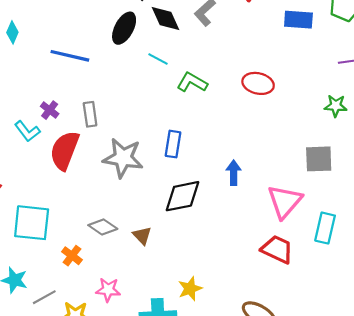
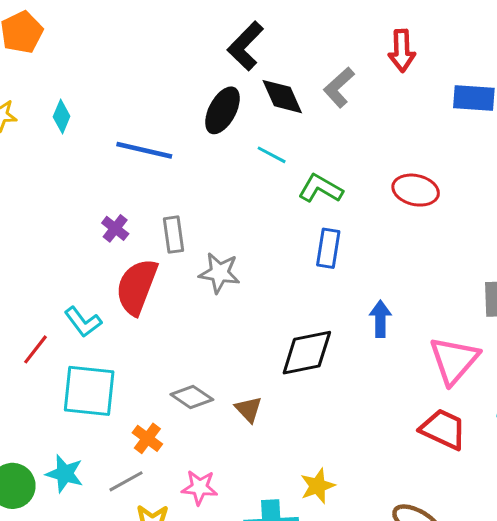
cyan L-shape: (27, 131) -> (83, 322), moved
blue rectangle: (173, 144) -> (328, 248), moved
gray star: (123, 158) -> (219, 273), moved, size x0.7
gray line: (44, 297) -> (126, 481), moved

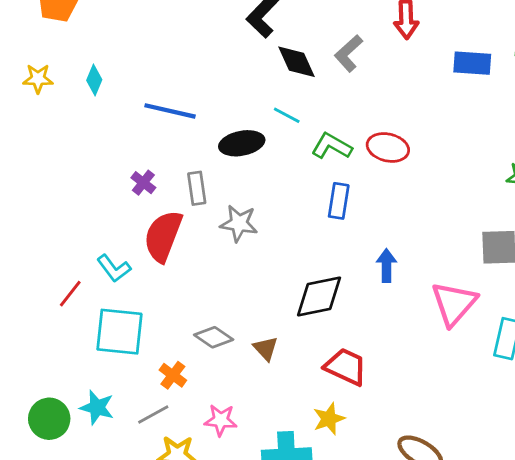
black ellipse: (222, 110) -> (242, 143), moved, turned 51
red ellipse: (416, 190) -> (388, 147), moved
red trapezoid: (443, 429) -> (346, 367), moved

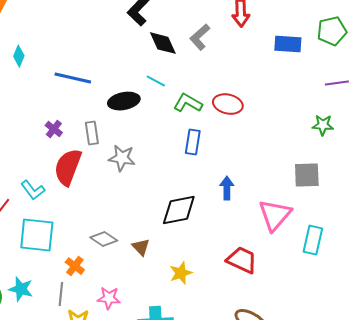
red trapezoid: (346, 367) -> (242, 260), moved
gray line: (153, 415) -> (61, 294), turned -55
yellow star: (329, 419) -> (181, 273), moved

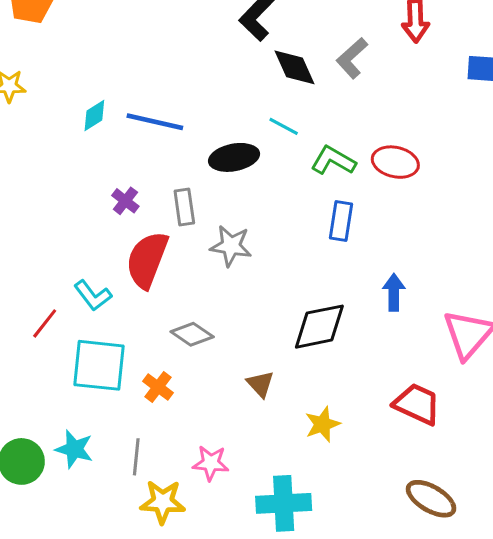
cyan diamond: (19, 56) -> (94, 116), moved, turned 35
gray diamond: (104, 239) -> (192, 334), moved
orange cross: (75, 266) -> (158, 387), moved

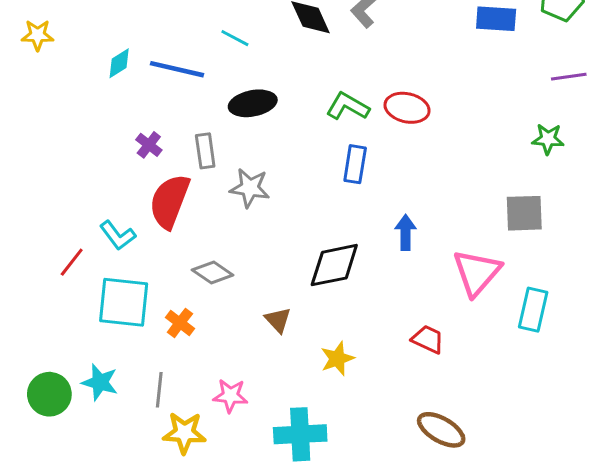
cyan line: (284, 126) -> (235, 38), moved
red trapezoid: (417, 404) -> (428, 339), size x0.7

